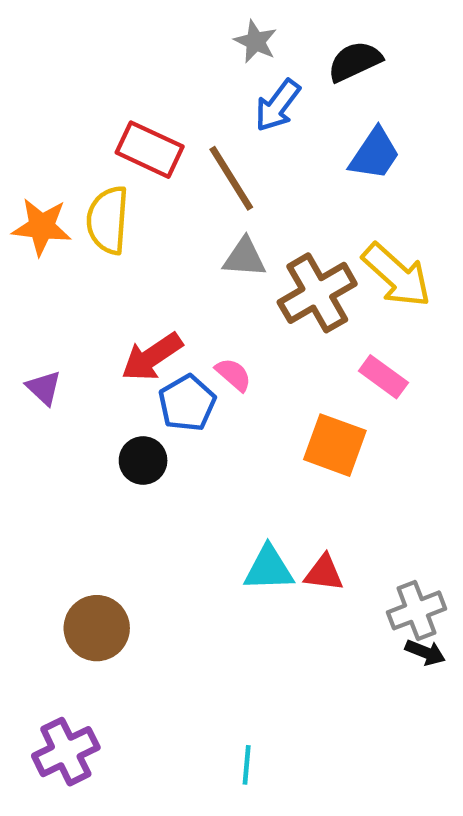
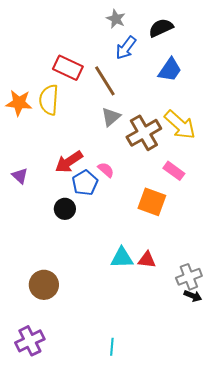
gray triangle: (244, 258) -> (111, 117), turned -45

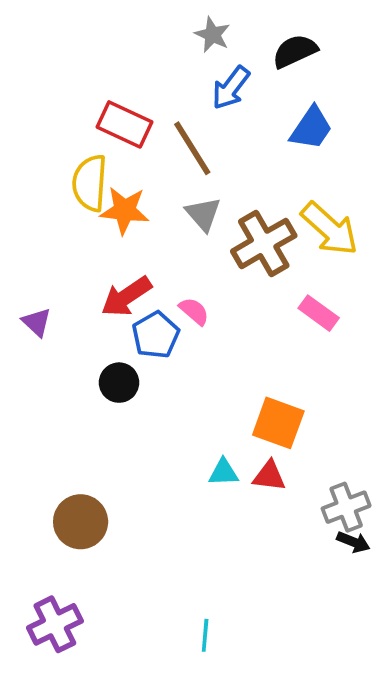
orange star: (19, 103) -> (125, 210), moved
gray triangle: (111, 117) -> (203, 214), turned -30
orange square: (152, 202) -> (278, 423), moved
cyan triangle: (122, 258) -> (223, 472), size x0.7

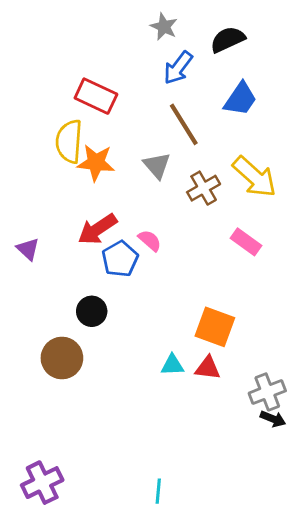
brown line: (192, 148) -> (184, 124), moved
brown cross: (264, 243) -> (204, 188), size x0.7
black circle: (119, 383) -> (92, 311), moved
brown circle: (81, 522) -> (62, 358), moved

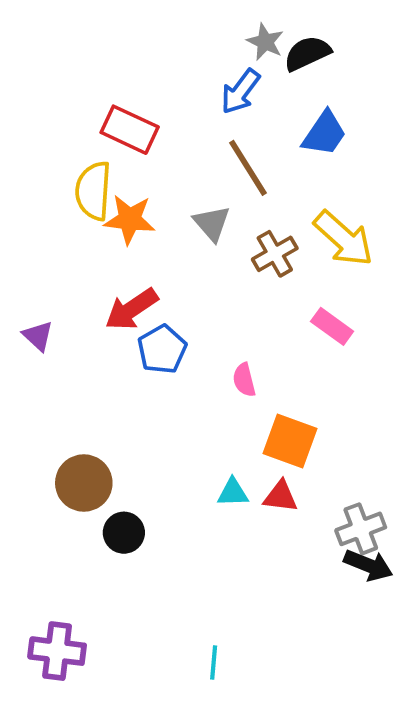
gray star: (164, 27) -> (265, 42), moved
pink semicircle: (150, 240) -> (244, 380), moved, turned -145
black circle: (92, 311) -> (124, 533), moved
black arrow: (273, 419) -> (368, 565), size x1.4
purple cross: (42, 483) -> (57, 651), turned 33

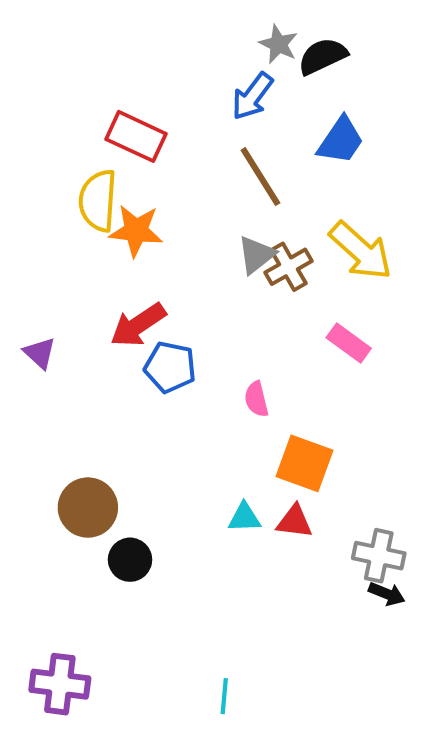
gray triangle: (212, 223) -> (256, 255), moved, turned 33
blue pentagon: (162, 349) -> (170, 367), turned -30
gray cross: (361, 529) -> (379, 556), turned 33
black arrow: (368, 565) -> (387, 594), size x0.7

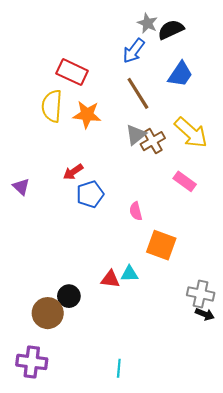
orange star: (136, 231) -> (87, 115), moved
red arrow: (138, 325) -> (73, 172), size x0.7
blue pentagon: (170, 367) -> (90, 194), turned -30
brown circle: (88, 508) -> (48, 313), moved
red triangle: (295, 522) -> (110, 279), moved

